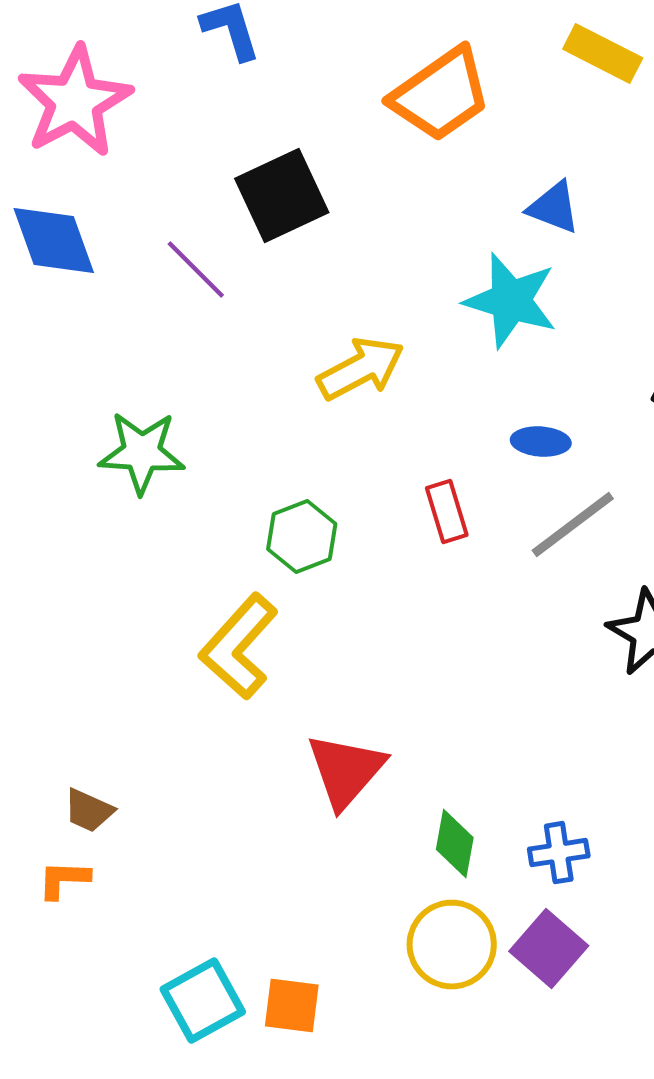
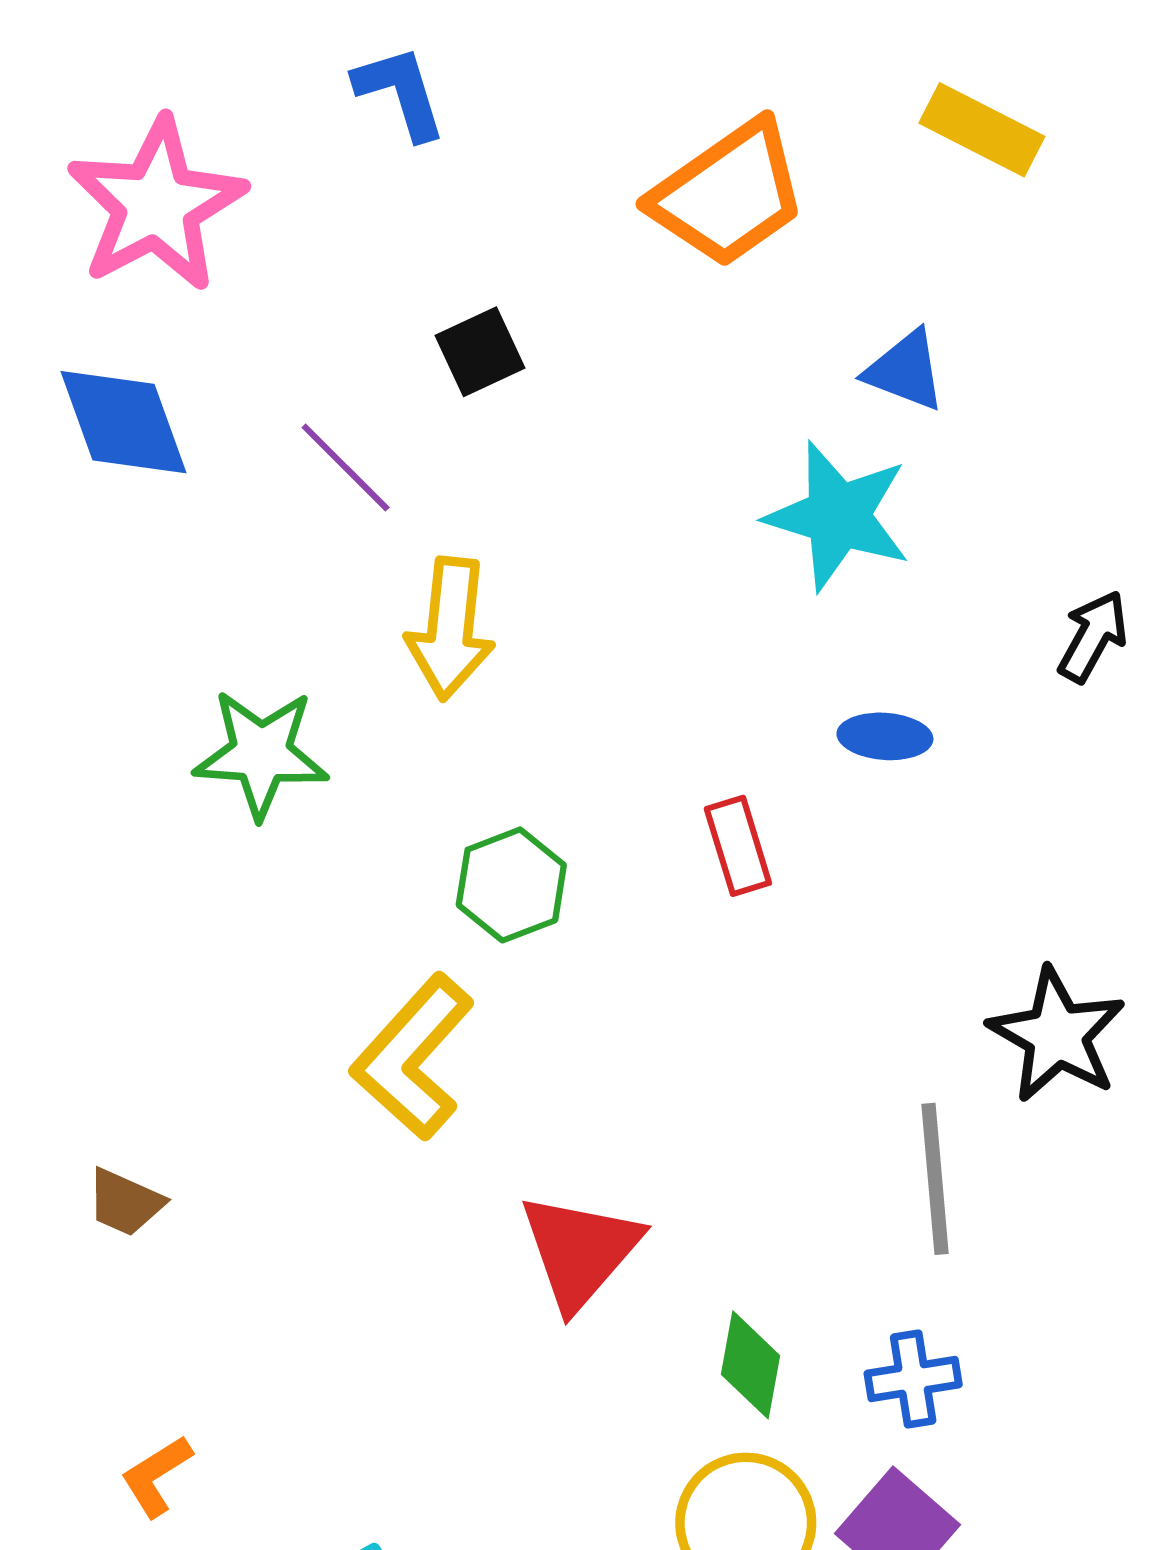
black square: (282, 196) -> (480, 352), size x0.6
yellow arrow: (361, 369) -> (450, 629), moved, turned 124
gray line: (573, 525) -> (935, 1179), moved, turned -58
brown trapezoid: (89, 811) -> (125, 1202), moved
orange L-shape: (64, 880) -> (156, 1476), moved, turned -34

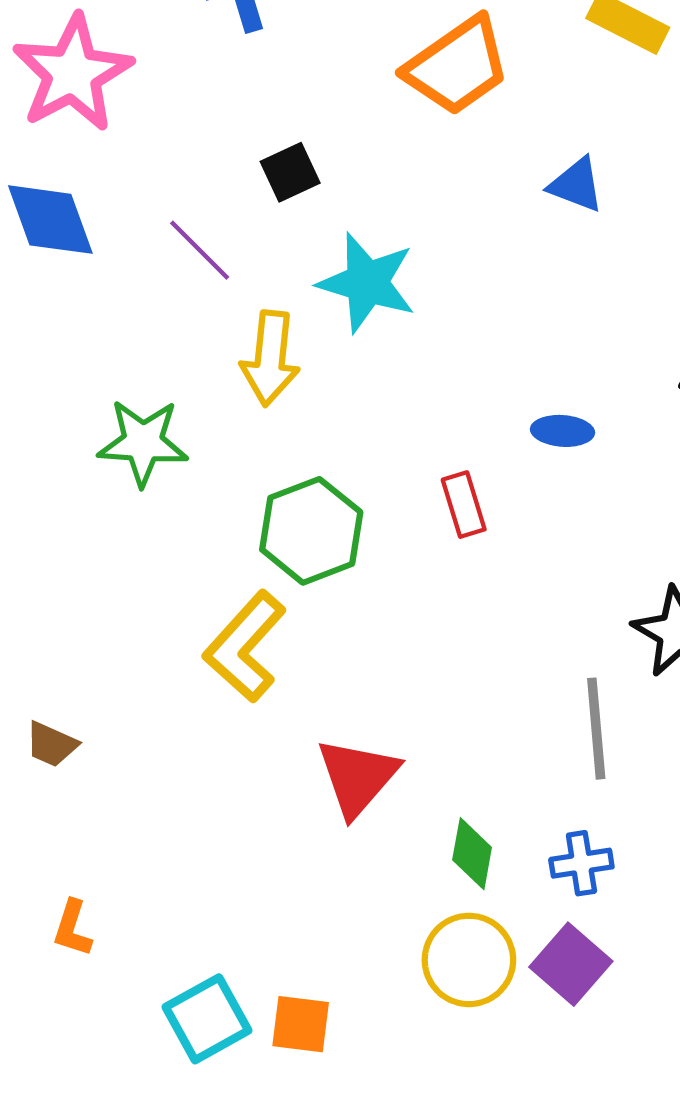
cyan star: (838, 516) -> (367, 283), moved
green hexagon: (511, 885) -> (311, 531), size x1.4
orange L-shape: (156, 1476) -> (72, 928), turned -40

